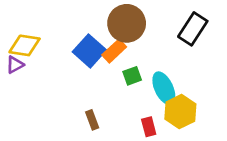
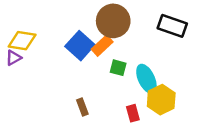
black rectangle: (193, 29) -> (172, 26), turned 76
green square: (132, 76) -> (118, 68), turned 35

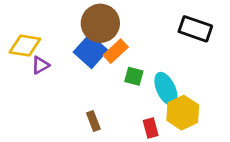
brown circle: (113, 21) -> (100, 23), moved
purple triangle: (13, 58) -> (40, 65), moved

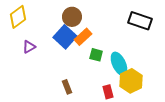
brown circle: (100, 23) -> (72, 17), size x0.7
yellow diamond: (25, 46) -> (18, 17), moved, turned -45

